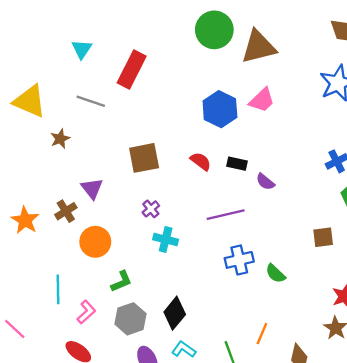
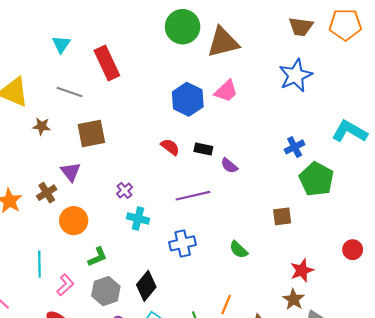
red rectangle: (132, 70) -> (107, 63), turned -52
brown star: (60, 139) -> (42, 126), turned 30
brown square: (144, 158) -> (91, 134), moved
blue cross: (239, 260) -> (183, 243), moved

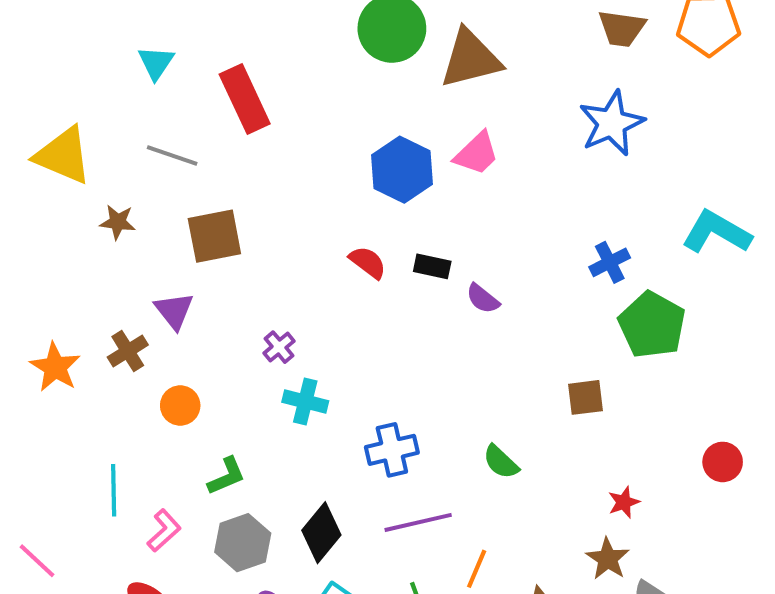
purple line: (193, 196) -> (418, 522), moved
orange circle: (74, 221) -> (180, 406), size x0.7
red star: (302, 270) -> (624, 502), size x0.7

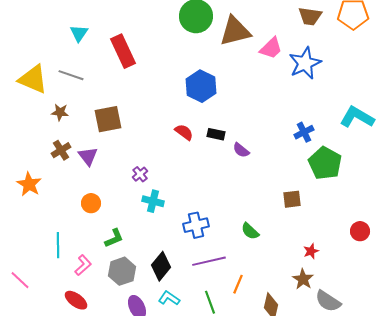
pink trapezoid: (477, 153) -> (271, 48), moved
gray line: (172, 155) -> (71, 75), moved
brown cross: (128, 351) -> (61, 150), moved

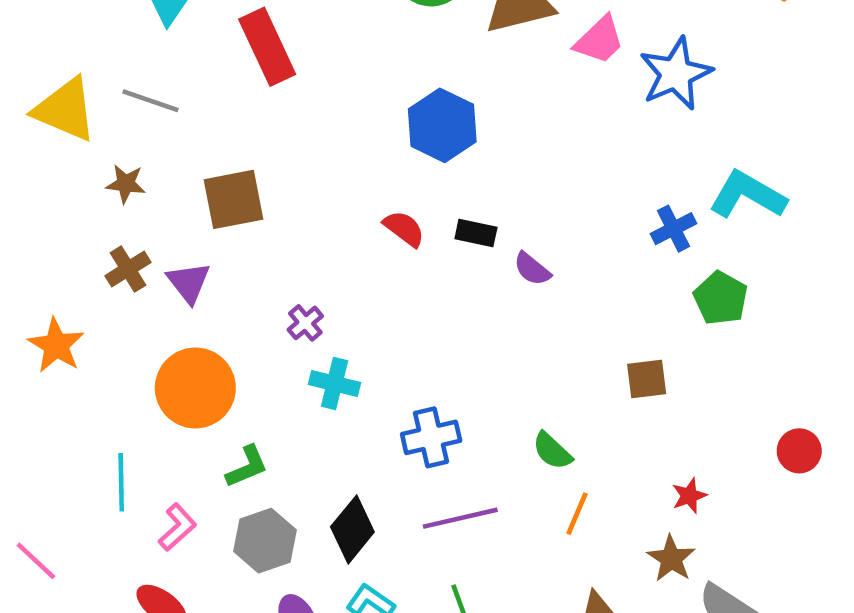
cyan L-shape: (357, 117) -> (748, 195), moved
green pentagon: (325, 163) -> (721, 298), size x0.7
orange circle: (91, 203) -> (195, 388), size x1.8
orange line: (238, 284) -> (577, 514), moved

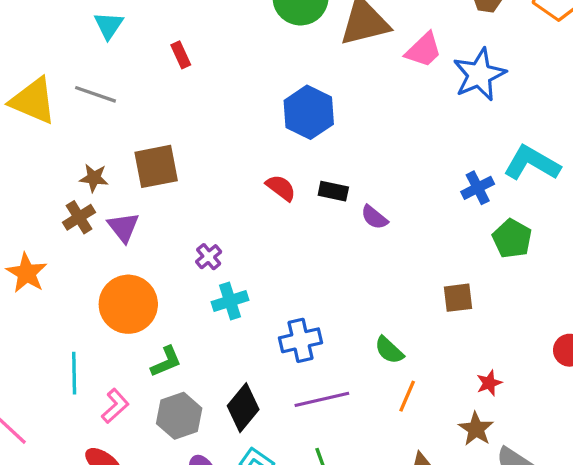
red rectangle: (267, 47) -> (181, 55), size x0.5
brown star: (126, 184) -> (94, 178), moved
cyan cross: (335, 384) -> (230, 301), turned -32

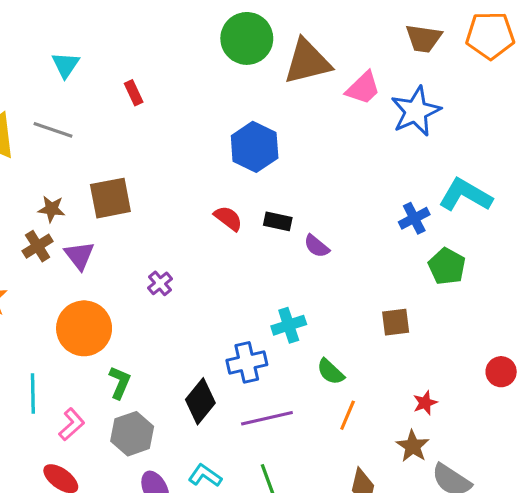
cyan cross: (230, 301) -> (289, 325), moved
green L-shape: (166, 362) -> (120, 383), turned -44
black diamond: (243, 408) -> (200, 401), moved

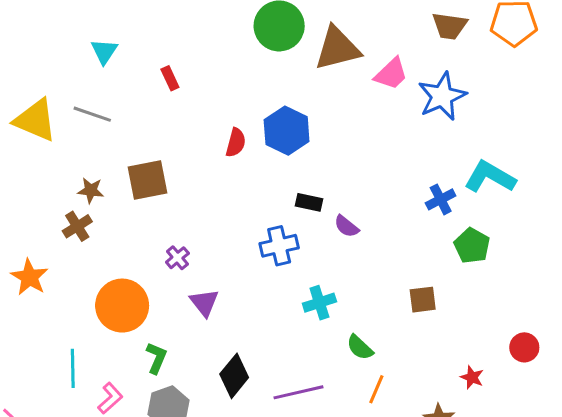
red semicircle: (228, 218) -> (236, 143), moved, turned 68
purple triangle: (79, 255) -> (204, 303), moved
purple cross: (160, 283) -> (177, 258), moved
blue cross: (247, 362) -> (279, 246), moved
red star: (425, 403) -> (472, 377), moved, turned -30

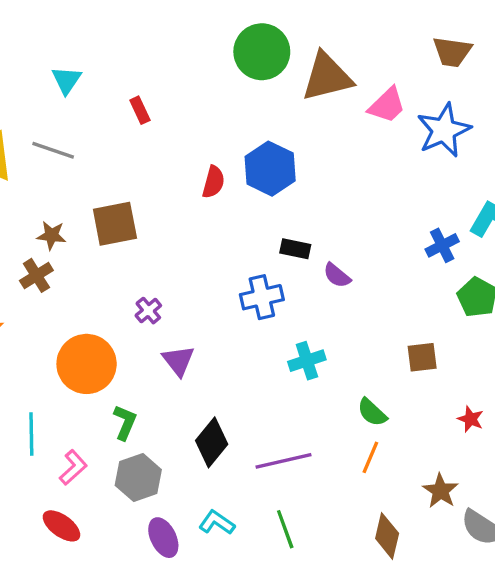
green semicircle: (360, 347) -> (372, 412), moved
red star: (472, 377) -> (471, 419), moved

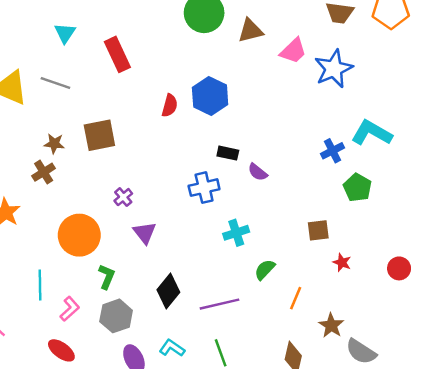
brown triangle: (327, 77) -> (250, 31), size x0.7
red rectangle: (140, 110) -> (117, 54), size x1.8
green semicircle: (372, 412) -> (265, 270), moved, turned 90
red star: (471, 419) -> (342, 262), moved
orange line: (370, 457) -> (296, 298), moved

